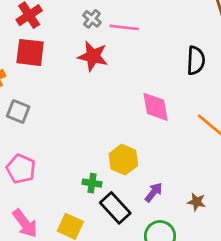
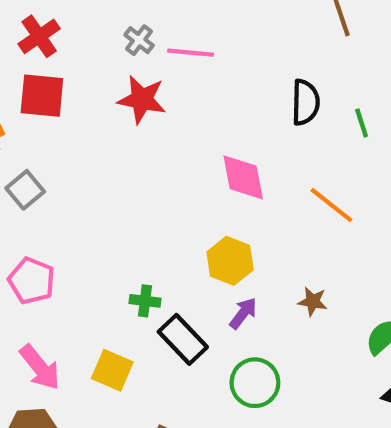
gray square: (18, 111) -> (25, 190), turned 30
yellow hexagon: (123, 160) -> (230, 261), moved
brown star: (197, 202) -> (313, 301), moved

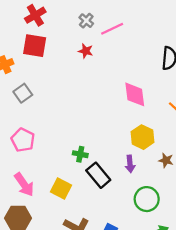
pink line: (191, 53) -> (112, 29), turned -35
red star: (142, 99) -> (86, 51), size x0.6
yellow hexagon: (230, 261) -> (143, 137), moved
purple arrow: (243, 313) -> (130, 164), turned 133
green circle: (255, 383) -> (147, 199), moved

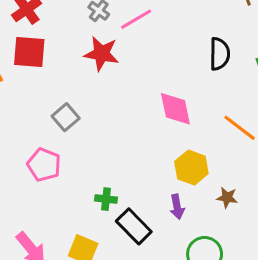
red star: (86, 51) -> (101, 54), size x1.6
gray square: (23, 93) -> (66, 117), moved
pink pentagon: (23, 140) -> (44, 165), moved

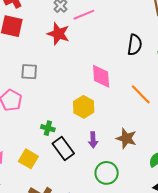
gray square: (66, 117) -> (29, 72), turned 36
yellow hexagon: (191, 168) -> (84, 107), moved
brown star: (227, 198) -> (126, 138), size x1.5

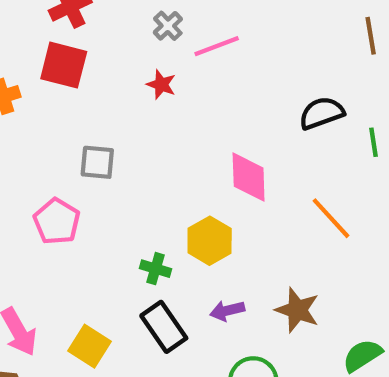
red star: (58, 34) -> (161, 85), size x0.6
black semicircle: (135, 45) -> (322, 113), turned -120
green cross: (48, 128) -> (155, 269), moved
purple arrow: (93, 140) -> (227, 311), turned 77

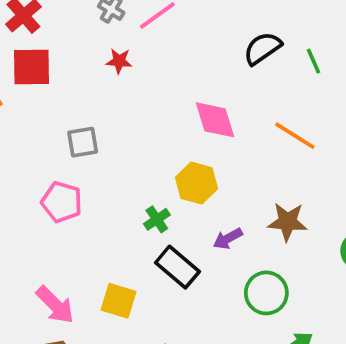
green cross: (155, 269) -> (157, 219), turned -35

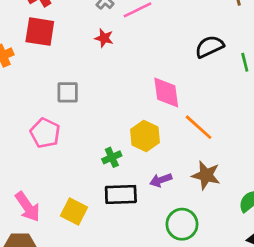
orange line: (295, 136) -> (199, 127), moved
black rectangle: (177, 267) -> (121, 194), turned -52

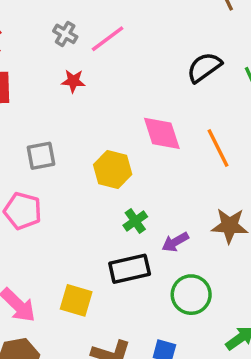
orange line: (199, 127) -> (218, 148), moved, turned 32
yellow hexagon: (145, 136) -> (113, 169), moved
green cross: (112, 157) -> (135, 221), moved
green circle: (182, 224) -> (191, 295), moved

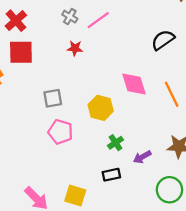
pink pentagon: (23, 211) -> (60, 132), moved
black rectangle: (130, 269) -> (111, 175), size x0.7
green circle: (191, 295) -> (169, 190), moved

